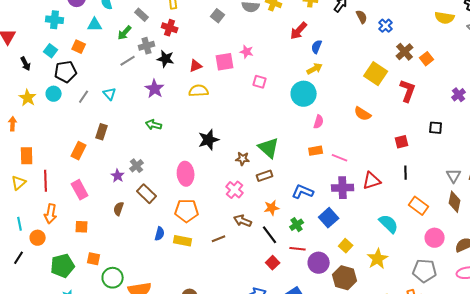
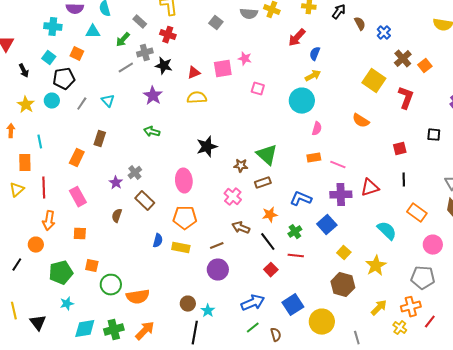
cyan line: (20, 224) -> (40, 142), moved
purple circle: (319, 263) -> (218, 270), moved

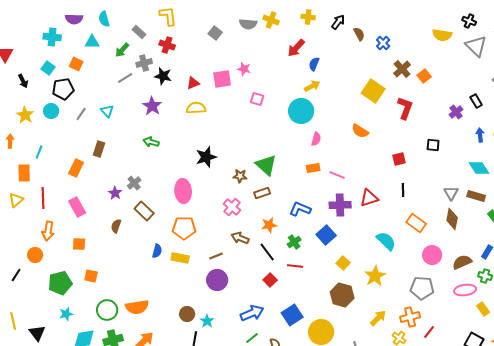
cyan line: (40, 142) -> (39, 152), turned 32
green circle: (111, 285) -> (107, 310), moved

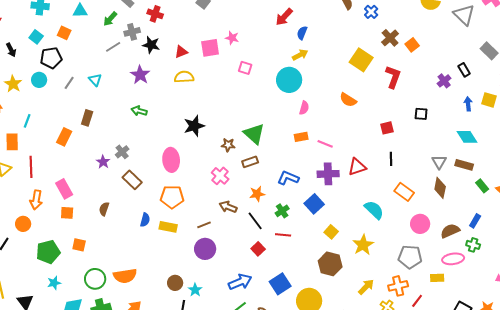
pink rectangle: (77, 207) -> (64, 189), moved
brown semicircle: (116, 226) -> (104, 209), moved
yellow rectangle: (483, 309) -> (437, 278), moved, turned -56

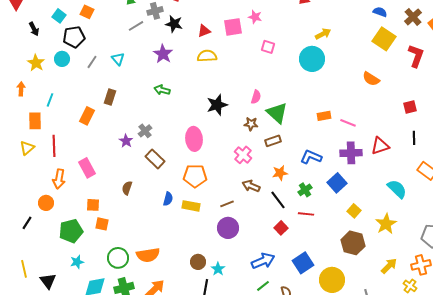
blue semicircle: (302, 33) -> (380, 12), moved, turned 88
pink semicircle: (304, 108) -> (256, 97), moved
orange square: (67, 213) -> (93, 205), moved

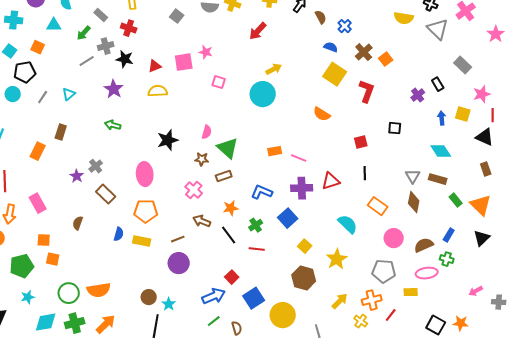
cyan triangle: (118, 59) -> (69, 94), turned 32
red square: (281, 228) -> (232, 277), moved

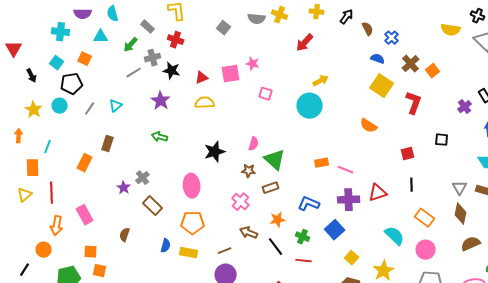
green cross: (256, 225) -> (303, 237), turned -32
pink circle: (394, 238) -> (426, 250), moved
brown semicircle: (424, 245) -> (471, 244), moved

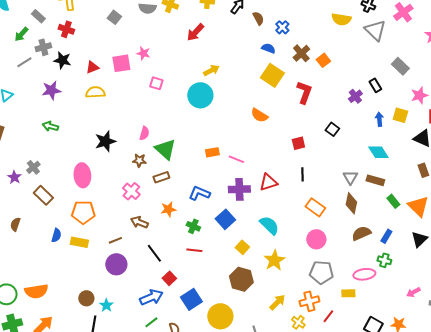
purple star: (161, 101) -> (51, 90), turned 30
black square: (442, 140) -> (332, 129), turned 32
cyan semicircle: (395, 236) -> (269, 225), moved
black line: (276, 247) -> (154, 253), moved

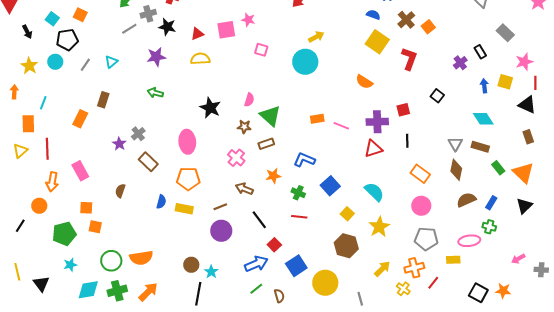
black star: (105, 141) -> (210, 108), turned -30
purple cross: (239, 189) -> (377, 122), moved

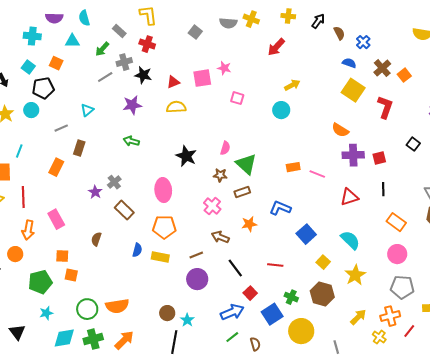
cyan circle: (305, 62) -> (281, 110), size x0.7
gray line: (85, 65) -> (61, 128), moved, turned 32
purple cross: (377, 122) -> (353, 155), moved
green cross: (298, 193) -> (291, 297), moved

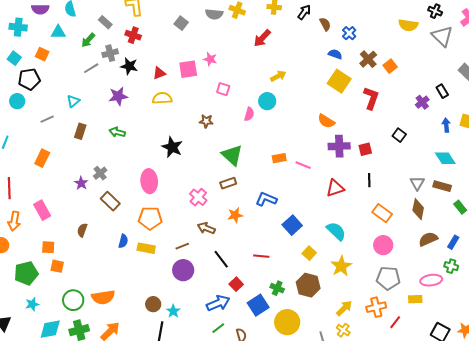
brown rectangle: (79, 148) -> (80, 131), moved
pink semicircle: (225, 148) -> (249, 114), moved
brown star: (220, 175) -> (206, 121), moved
yellow cross: (379, 337) -> (343, 330), moved

